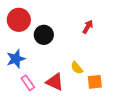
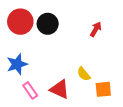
black circle: (44, 35) -> (48, 24), moved

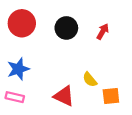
black circle: (48, 24) -> (66, 28), moved
pink rectangle: (30, 90) -> (15, 97), moved, turned -42

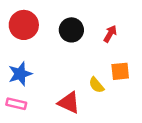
orange square: (111, 96) -> (120, 71), moved

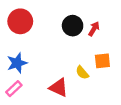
black circle: (71, 30) -> (73, 26), moved
pink rectangle: (16, 104) -> (14, 89), turned -56

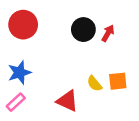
orange square: (102, 61) -> (118, 81), moved

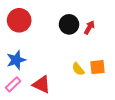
red triangle: (67, 101) -> (42, 84), moved

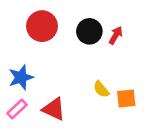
red circle: (19, 20) -> (42, 26), moved
orange square: (97, 67) -> (126, 98), moved

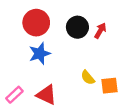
blue star: (21, 77) -> (40, 53), moved

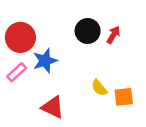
red circle: (36, 23) -> (20, 37), moved
pink rectangle: (14, 95) -> (17, 72), moved

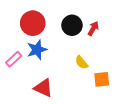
red circle: (20, 37) -> (33, 23), moved
yellow semicircle: (99, 88) -> (82, 62), moved

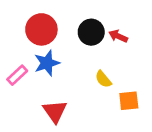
red arrow: (93, 28) -> (118, 36), turned -96
red triangle: (43, 88) -> (55, 111), turned 30

